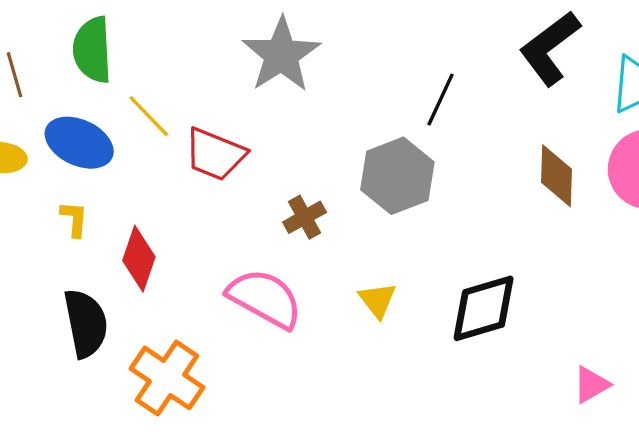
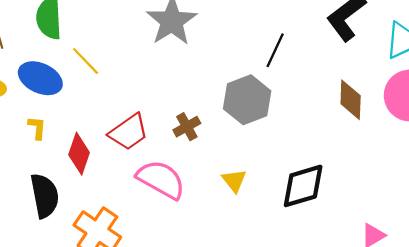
red trapezoid: (215, 154) -> (129, 132), moved, turned -57

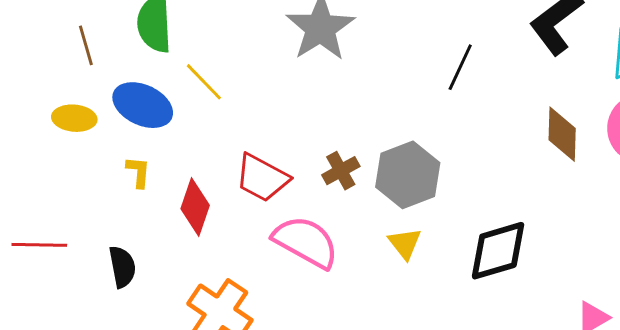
gray hexagon: (247, 100) -> (408, 175), moved
red trapezoid: (129, 132) -> (262, 178), turned 63
black semicircle: (45, 196) -> (122, 267), moved, size x0.7

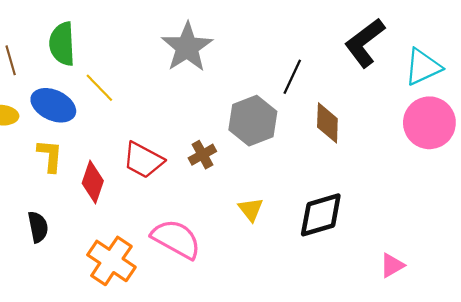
brown diamond: (562, 134) -> (327, 123), moved
yellow L-shape: (138, 172) -> (50, 156), size x1.4
gray hexagon: (408, 175) -> (253, 121), moved
pink semicircle: (306, 242) -> (176, 239), moved

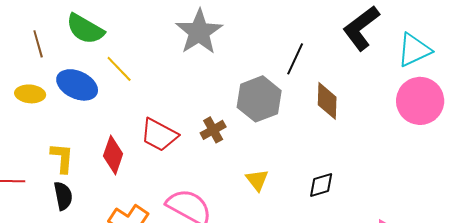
green semicircle: (62, 44) -> (85, 29), turned -57
yellow L-shape: (50, 156) -> (62, 158), moved
black diamond: (321, 215) -> (321, 185), size x0.6

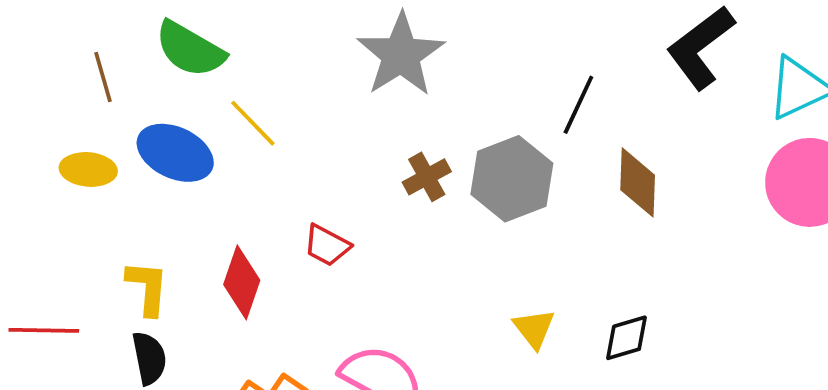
brown cross: (213, 130) -> (427, 177), moved
red trapezoid: (159, 135) -> (327, 245), size x0.7
yellow triangle: (257, 180) -> (534, 329), moved

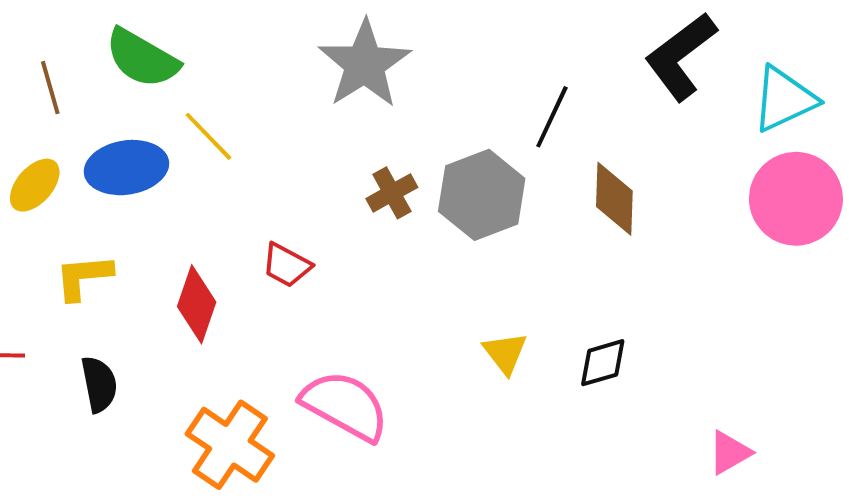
blue ellipse: (175, 153) -> (126, 168), turned -34
yellow ellipse: (88, 169) -> (35, 185), turned -54
yellow L-shape: (147, 288) -> (84, 277), moved, turned -100

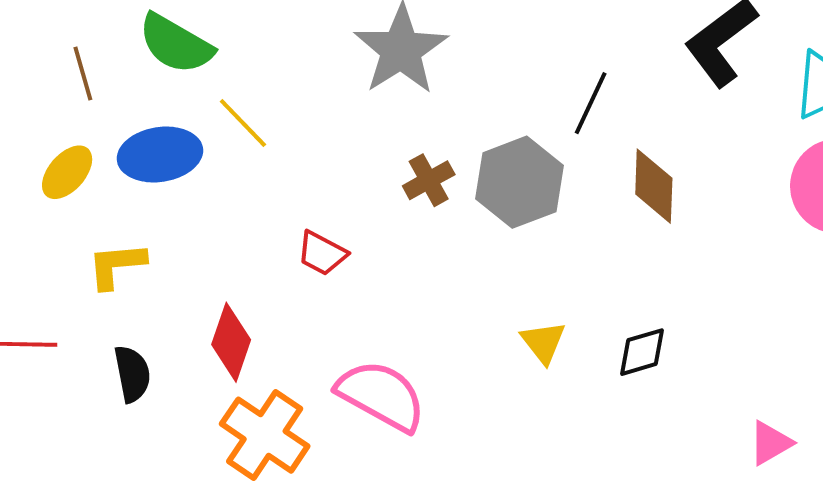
red diamond: (197, 304) -> (231, 342), moved

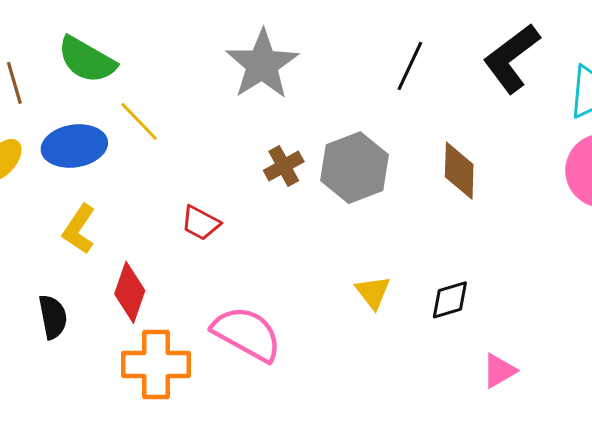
black line: (591, 103) -> (410, 66), moved
yellow L-shape: (116, 265) -> (79, 229), moved, turned -51
orange cross: (265, 435) -> (156, 365), turned -34
pink triangle: (770, 443) -> (499, 371), moved

